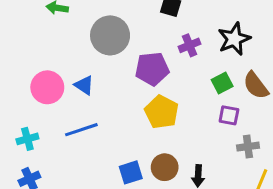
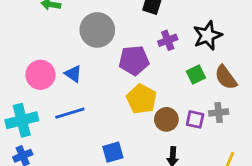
purple square: (229, 115) -> (195, 119), moved
cyan cross: (27, 139) -> (22, 120), size x1.6
gray cross: (248, 147) -> (219, 112), moved
brown circle: (165, 167) -> (166, 119), moved

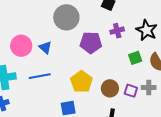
black star: (207, 36) -> (147, 30), turned -30
yellow pentagon: (142, 99) -> (81, 82), moved

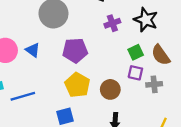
purple pentagon: (91, 43) -> (75, 50), moved
blue line: (40, 76) -> (23, 96), moved
purple square: (131, 91) -> (135, 73), moved

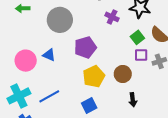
purple cross: (112, 23) -> (112, 17), turned -32
yellow pentagon: (77, 85) -> (94, 76), turned 30

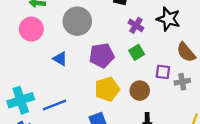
green square: (137, 37) -> (137, 52), moved
pink circle: (26, 61) -> (31, 29), moved

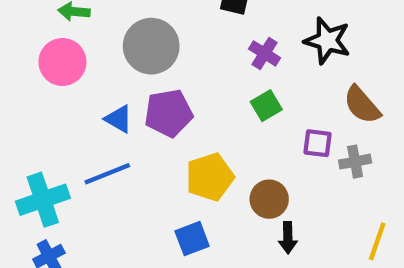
purple pentagon: (102, 55) -> (169, 113), moved
brown circle: (140, 91) -> (269, 199), moved
blue line: (55, 105) -> (107, 174), moved

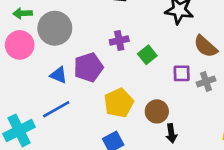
gray circle: (151, 46) -> (55, 28), moved
purple cross: (265, 53) -> (119, 40), moved, turned -36

